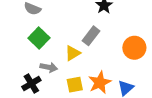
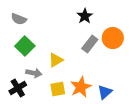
gray rectangle: (91, 36) -> (90, 44), moved
orange circle: (134, 48) -> (113, 38), moved

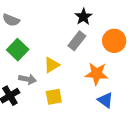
gray rectangle: (90, 44) -> (77, 41), moved
orange star: (81, 87) -> (97, 74), moved, turned 30
blue triangle: (105, 92) -> (105, 100), turned -42

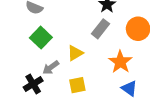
orange star: (97, 74) -> (120, 62), turned 30
gray arrow: (27, 79) -> (51, 67), turned 133

